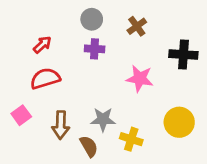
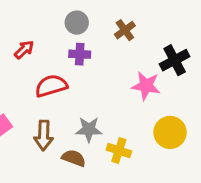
black cross: (183, 55) -> (175, 60), turned -32
red semicircle: (45, 79) -> (51, 86), moved
pink star: (140, 79) -> (146, 86), moved
brown semicircle: (89, 146) -> (74, 158), turned -40

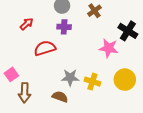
black cross: (175, 60) -> (128, 31), turned -30
brown arrow: (44, 135) -> (25, 93), moved
yellow cross: (119, 150) -> (92, 82), moved

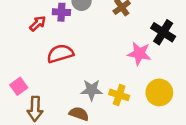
purple cross: (64, 27) -> (61, 12), moved

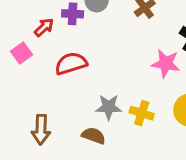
pink square: (19, 86) -> (21, 53), moved

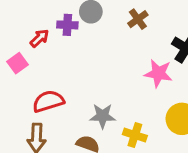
red semicircle: (71, 63) -> (48, 101), moved
yellow cross: (142, 113) -> (135, 135), moved

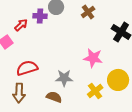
pink star: (158, 73) -> (93, 58), moved
yellow cross: (135, 135) -> (95, 91), moved, turned 35

